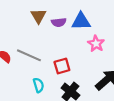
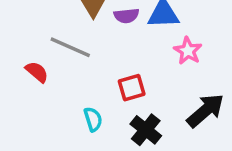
gray line: (29, 55) -> (70, 47), moved

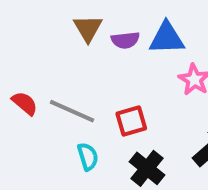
gray line: (70, 47) -> (72, 111), moved

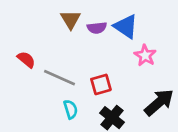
blue triangle: (167, 38) -> (126, 26), turned 36
red semicircle: (25, 103) -> (26, 60), moved

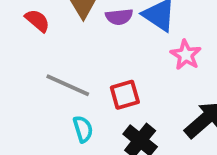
red semicircle: (26, 60) -> (37, 21), moved

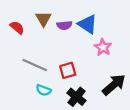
cyan semicircle: (83, 129) -> (44, 90), turned 128

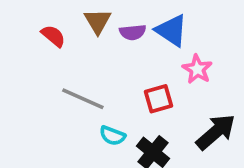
red square: (68, 70) -> (159, 99), moved
cyan semicircle: (44, 90) -> (112, 136), moved

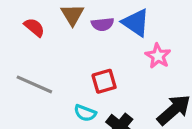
gray line: (83, 99) -> (34, 84), moved
red square: (159, 99) -> (104, 81), moved

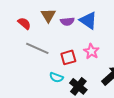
pink star: (158, 56) -> (91, 51), moved
gray line: (34, 84) -> (37, 48), moved

